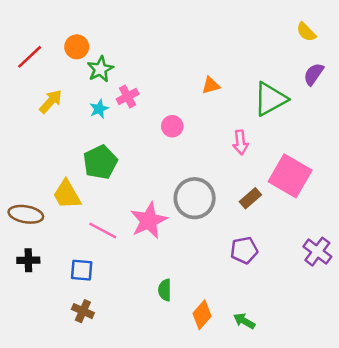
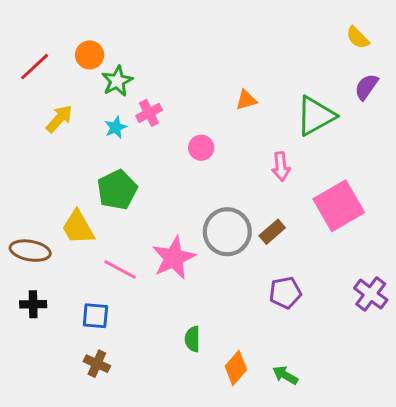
pink square: (290, 176) -> (339, 206), turned 30
brown rectangle: (250, 198) -> (272, 232), moved

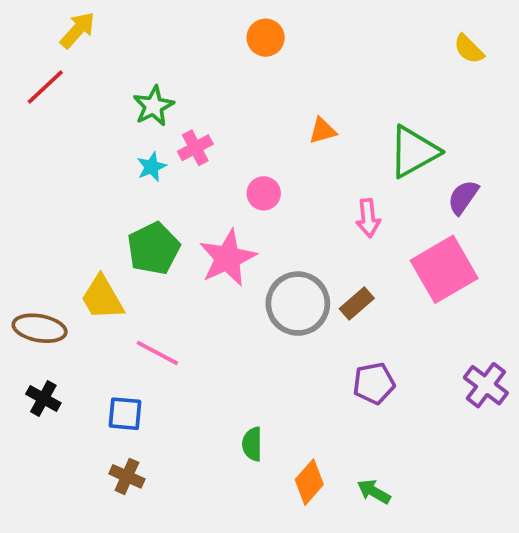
orange circle: (90, 55) -> (266, 38), moved
purple semicircle: (366, 87) -> (463, 197), moved
yellow arrow: (59, 119) -> (78, 30), moved
pink star: (174, 258) -> (228, 258), moved
black cross: (33, 304) -> (43, 399), turned 30

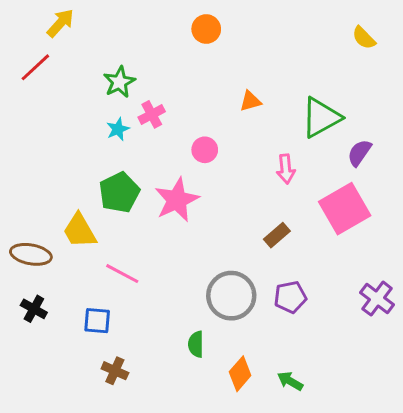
gray circle: (298, 304) -> (231, 296), moved
brown cross: (127, 476) -> (115, 371), moved

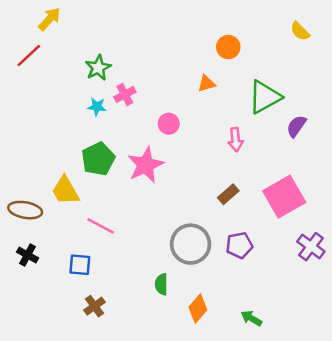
orange circle: (206, 29) -> (228, 47), moved
cyan star: (118, 129) -> (97, 107), turned 30
pink square: (345, 209) -> (284, 197), moved
brown cross: (115, 371) -> (94, 306), turned 30
green arrow: (290, 381) -> (251, 318), moved

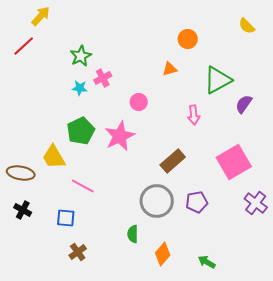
brown rectangle: (228, 194) -> (173, 161), moved, size x1.4

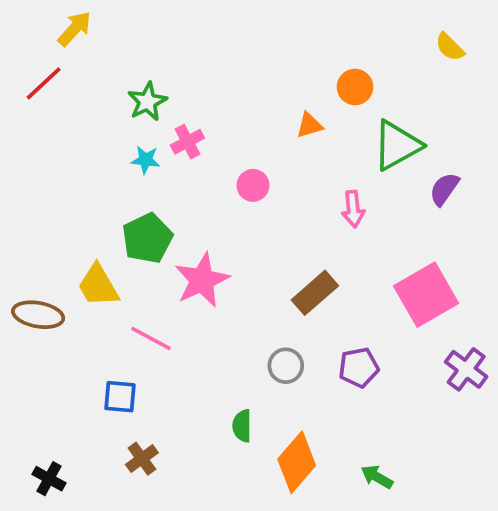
orange circle: (188, 39) -> (355, 87), moved
pink star: (120, 136) -> (202, 280), moved
gray circle: (157, 201) -> (286, 366), size x0.6
black cross: (23, 210) -> (49, 479), moved
orange diamond: (163, 254) -> (297, 462), size x1.4

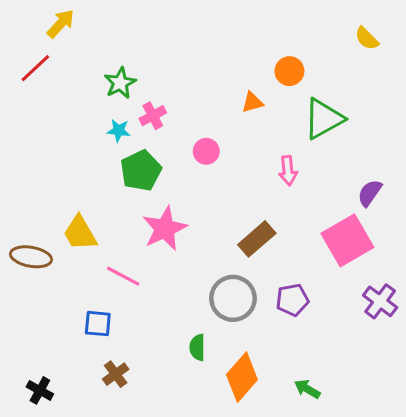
purple semicircle: (444, 189) -> (370, 193), moved
green pentagon: (147, 238) -> (141, 171), moved
gray circle: (286, 366) -> (233, 298), size x1.6

